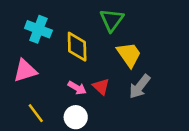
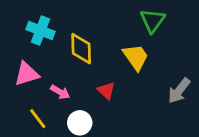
green triangle: (112, 20) -> (153, 21), moved
gray arrow: (140, 87) -> (179, 91), moved
pink arrow: (77, 88) -> (60, 92), moved

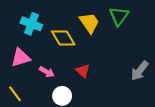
yellow diamond: (81, 49) -> (63, 38), turned -30
yellow trapezoid: (136, 57) -> (89, 23), moved
yellow line: (38, 119) -> (15, 94), moved

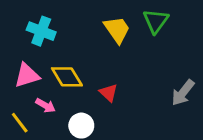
yellow diamond: (63, 38) -> (67, 77), moved
pink arrow: (47, 72) -> (45, 106), moved

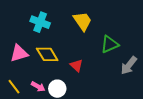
green triangle: (156, 21) -> (110, 44), moved, turned 30
cyan cross: (41, 31) -> (40, 22), moved
pink arrow: (45, 106) -> (38, 87), moved

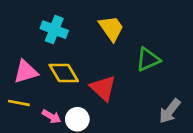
red triangle: (76, 65) -> (103, 88), size x1.5
gray arrow: (129, 65) -> (170, 111), moved
yellow line: (14, 87) -> (19, 103), moved, turned -42

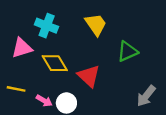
pink triangle: (26, 72) -> (22, 48), moved

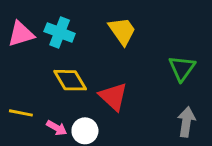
pink triangle: (22, 48) -> (21, 34), moved
green triangle: (127, 51) -> (182, 68), moved, turned -30
gray arrow: (146, 96) -> (186, 122), turned 150

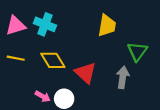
yellow trapezoid: (122, 31) -> (107, 25), moved, turned 45
yellow line: (21, 113) -> (16, 58), moved
gray arrow: (186, 122) -> (123, 77), moved

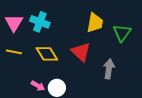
pink triangle: (16, 25) -> (14, 23), turned -42
green triangle: (137, 51) -> (122, 33), moved
red triangle: (85, 73) -> (81, 52), moved

